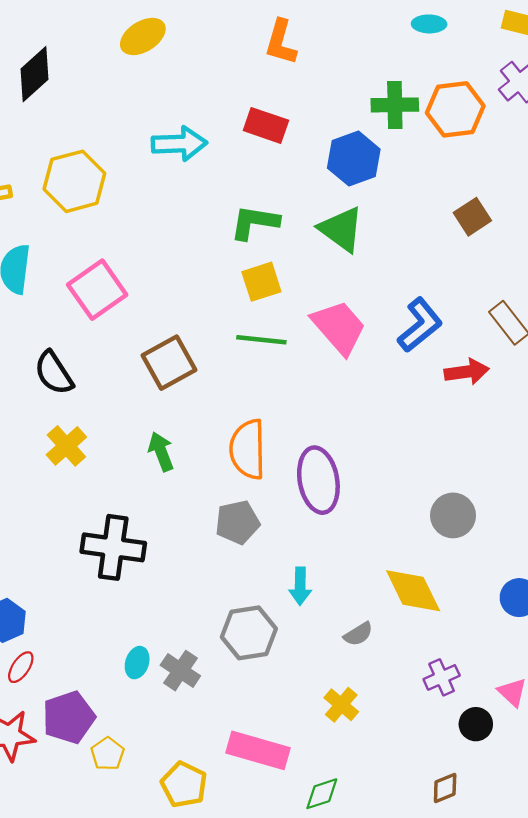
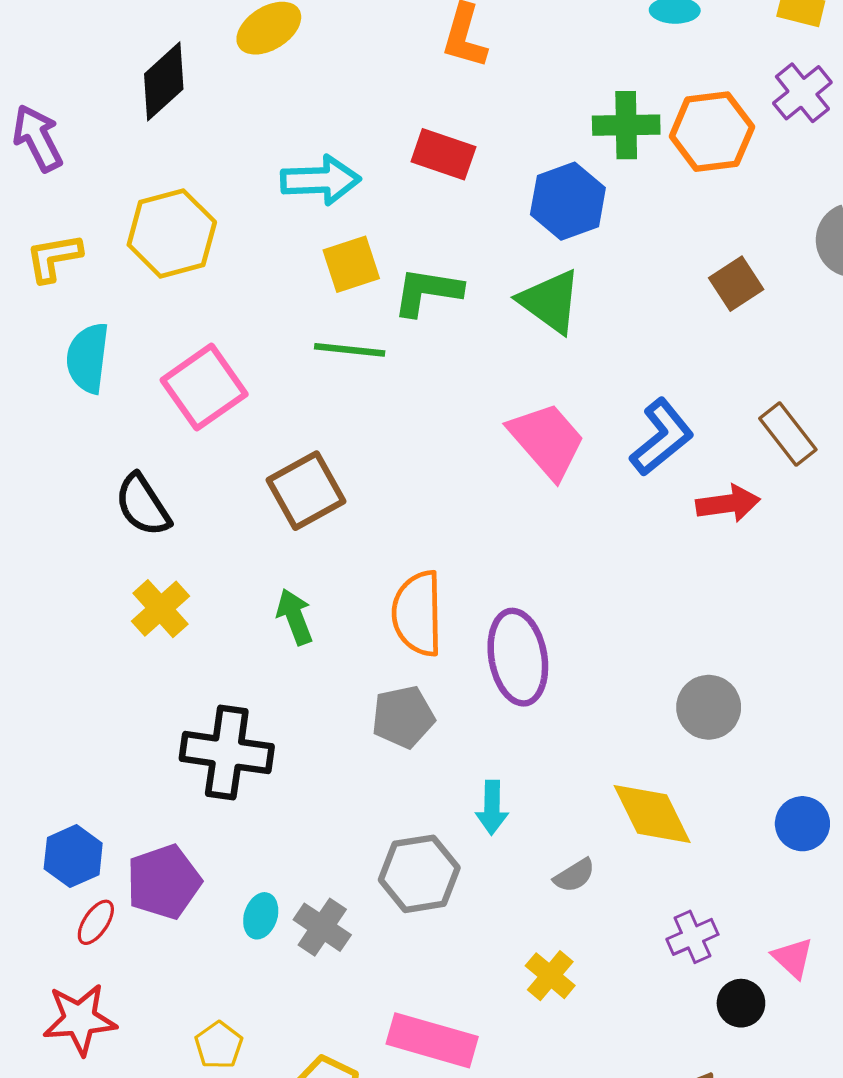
black diamond: (34, 74) -> (164, 81), moved
yellow square: (261, 282) -> (351, 264), moved
green line: (261, 340) -> (350, 350), moved
purple pentagon: (69, 717) -> (164, 882), moved

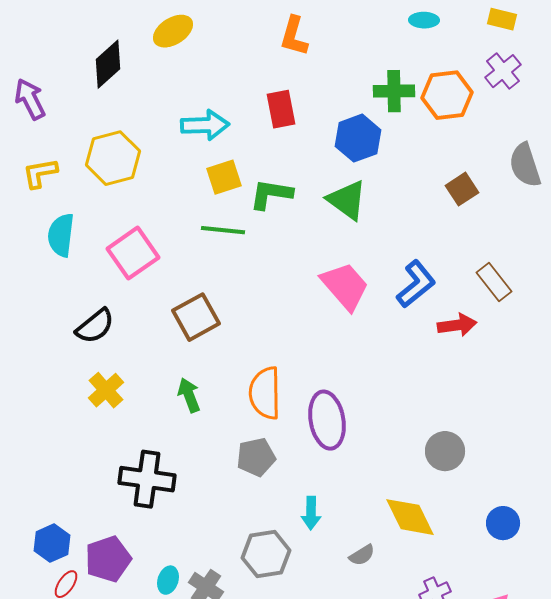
red rectangle: (443, 154) -> (281, 109), turned 60
black semicircle: (143, 505) -> (95, 326), turned -96

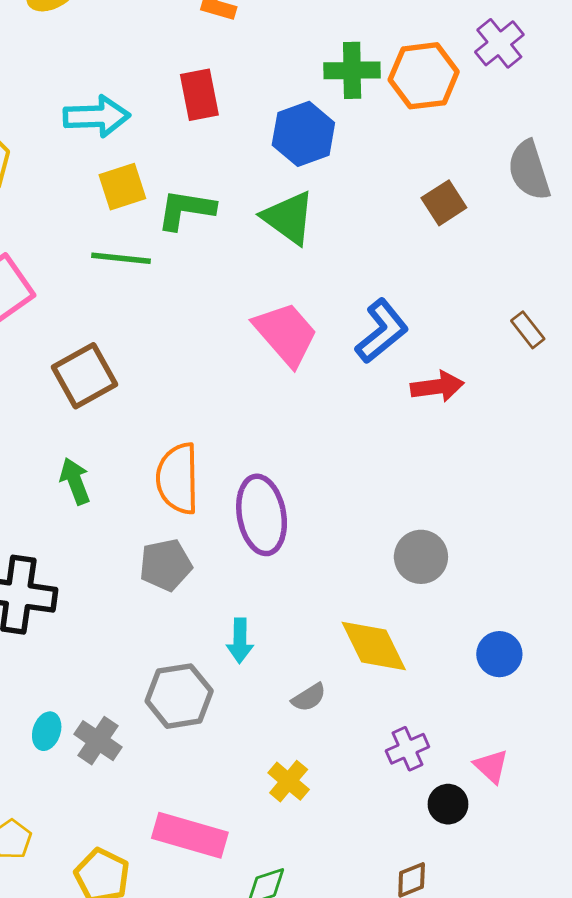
brown rectangle: (494, 282) -> (528, 330), moved, size x0.7

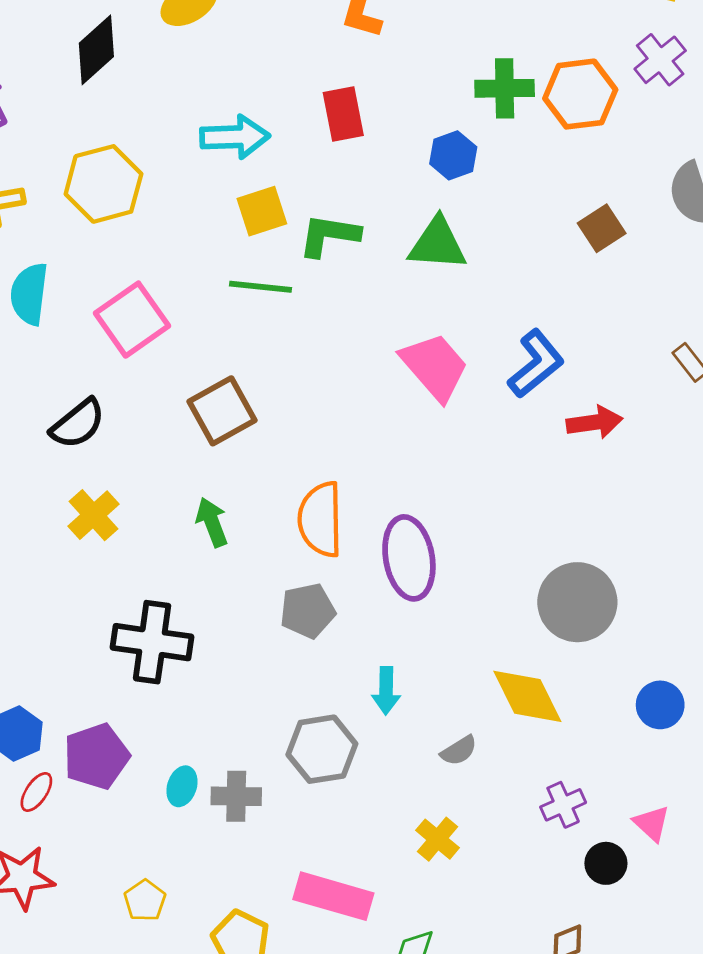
blue hexagon: (303, 134) -> (453, 155), size x0.7
green triangle: (289, 218) -> (437, 244), turned -32
gray circle: (421, 557) -> (577, 602), size x1.4
gray cross: (98, 741) -> (236, 796), turned -33

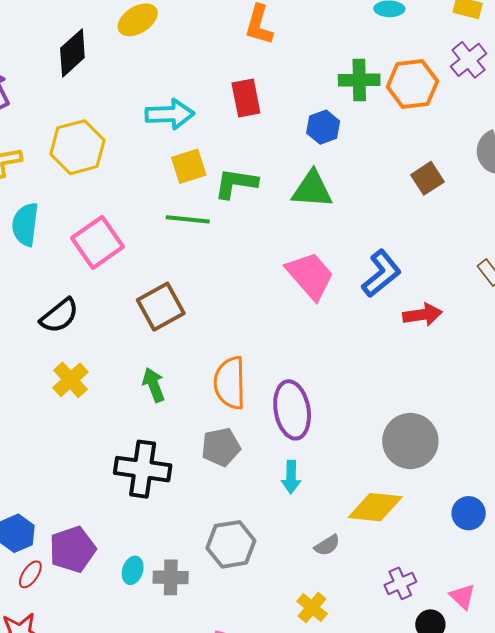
black cross: (152, 642) -> (143, 469), moved
cyan arrow: (386, 691) -> (291, 477), moved
yellow diamond: (527, 696) -> (375, 507), turned -58

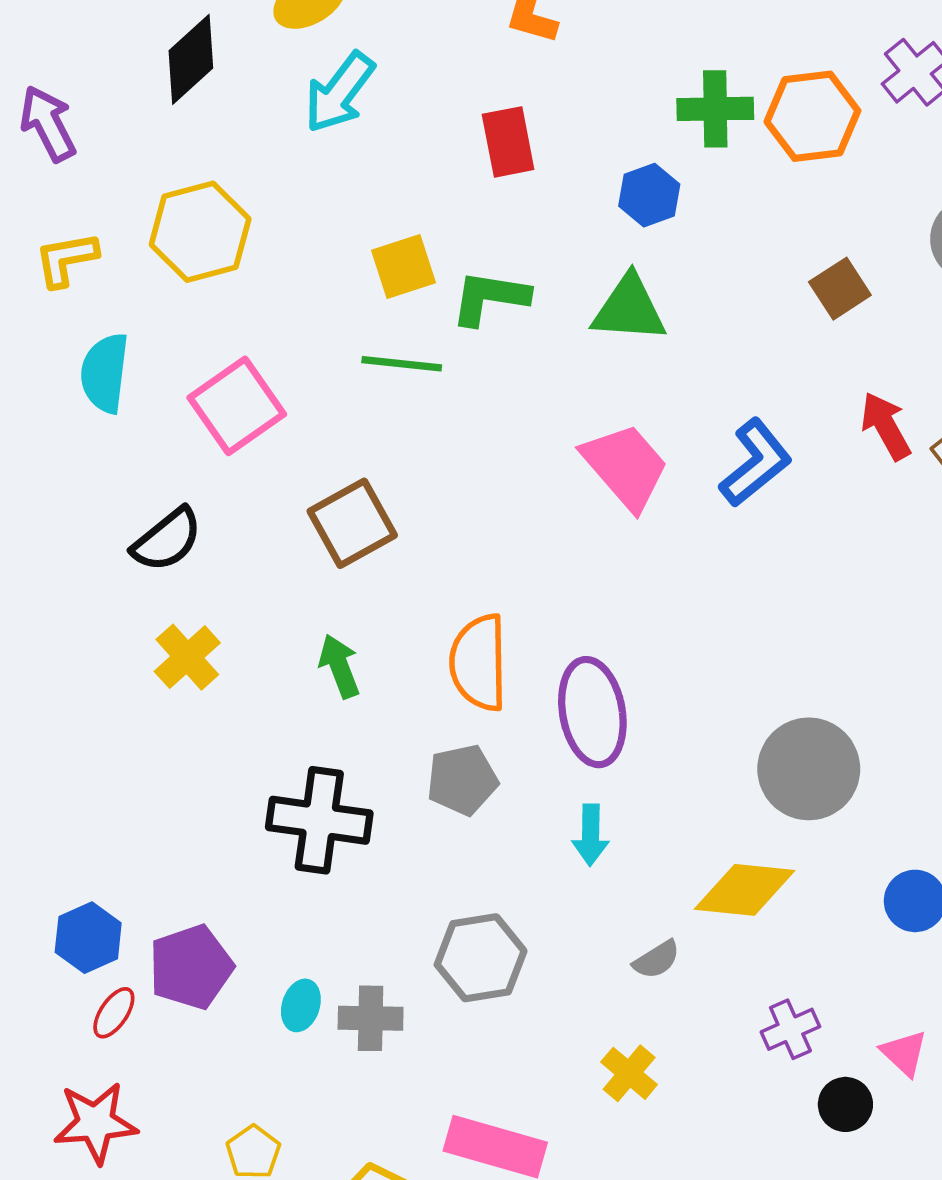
cyan arrow: (170, 114) -> (339, 92), moved, turned 129
red arrow: (422, 315) -> (886, 426), moved, turned -111

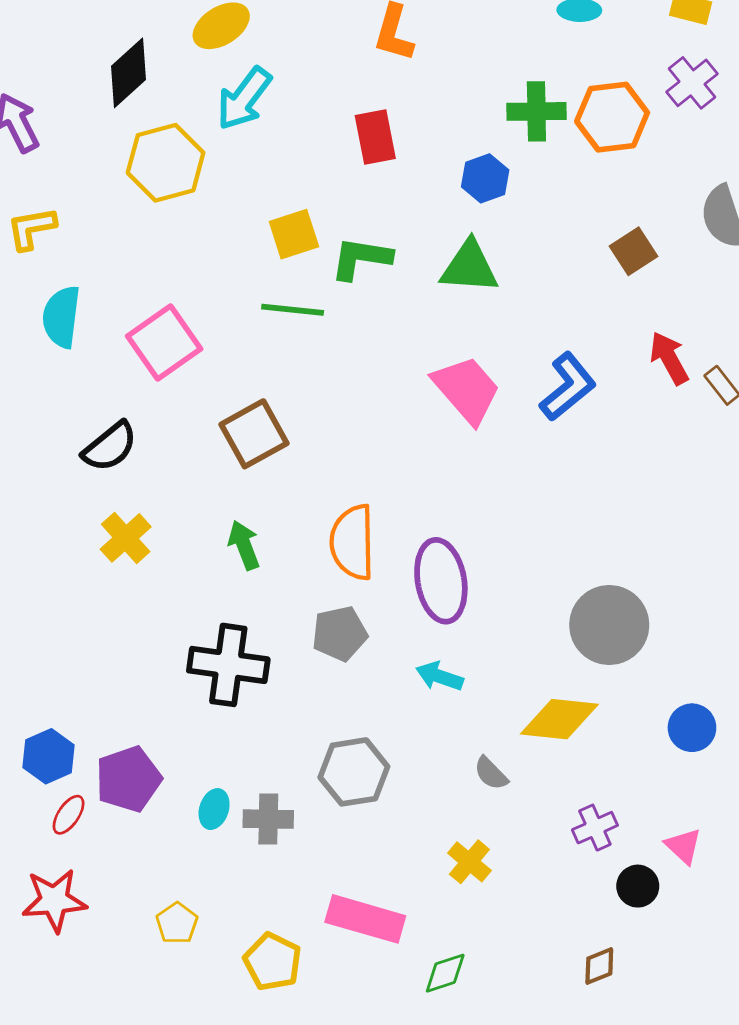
yellow hexagon: (200, 232) -> (166, 163), moved
cyan arrow: (591, 835) -> (439, 676), turned 108
gray semicircle: (657, 960) -> (491, 773), turned 78

